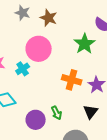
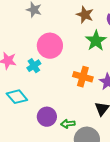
brown star: (49, 18) -> (85, 15), moved
green arrow: (57, 113) -> (68, 124), moved, turned 112

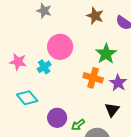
green star: (96, 41) -> (106, 54), moved
green arrow: (68, 124) -> (78, 125), turned -32

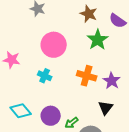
green star: (106, 54) -> (98, 40), moved
cyan cross: (44, 67) -> (45, 76), moved, turned -32
cyan diamond: (27, 98) -> (21, 111), moved

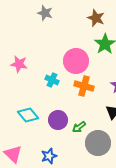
pink circle: (54, 45) -> (76, 61), moved
orange cross: (87, 76) -> (84, 86), moved

